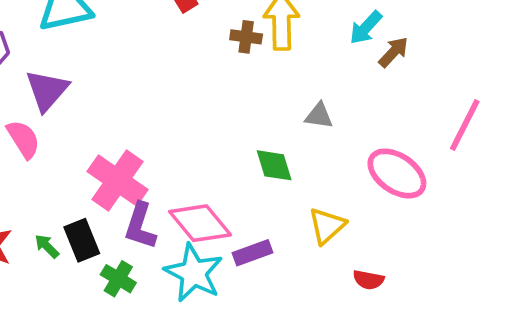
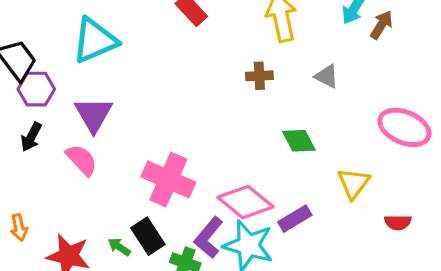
brown cross: (246, 37) -> (259, 76), moved
gray triangle: (319, 116) -> (327, 76), moved, turned 30
purple L-shape: (140, 226) -> (209, 238), moved, turned 33

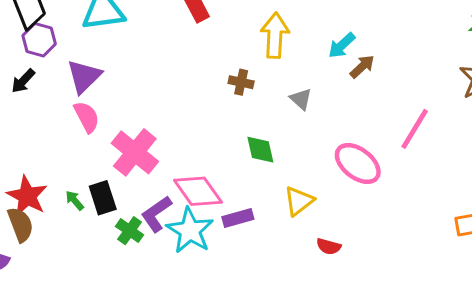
pink semicircle: (82, 160) -> (87, 117), moved

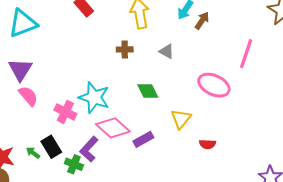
pink cross: (135, 152) -> (65, 112), size x0.7
cyan star: (190, 230) -> (94, 97), moved

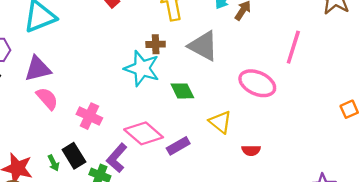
gray triangle: (167, 51) -> (203, 46), size x1.8
purple triangle: (20, 70) -> (38, 69), turned 45
cyan star: (94, 97) -> (142, 68), moved
yellow triangle: (181, 119) -> (220, 122), turned -30
green arrow: (33, 153) -> (53, 163), turned -152

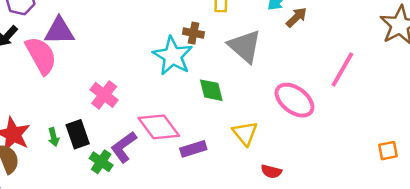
pink semicircle: (47, 99) -> (41, 55), moved, size x1.4

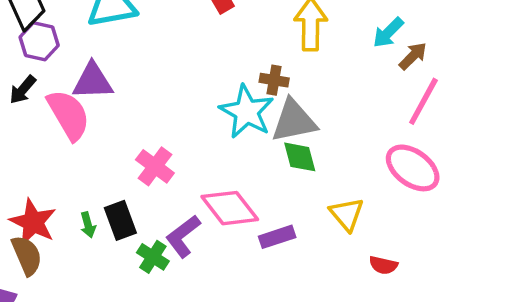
gray triangle: (245, 46) -> (294, 121), moved, turned -51
pink line: (342, 69) -> (423, 101), moved

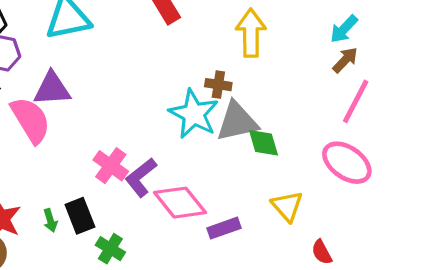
cyan arrow: (388, 33) -> (344, 29), moved
green diamond: (300, 157) -> (263, 143), moved
purple L-shape: (183, 236) -> (141, 177), moved
red semicircle: (383, 265) -> (322, 252), turned 50

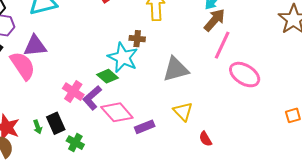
brown arrow: (345, 60) -> (215, 20), size x1.4
gray triangle: (237, 122) -> (176, 69), moved
green diamond: (263, 143) -> (108, 76), moved, turned -30
pink ellipse: (347, 163) -> (245, 75), moved

